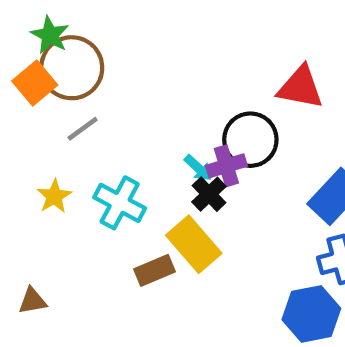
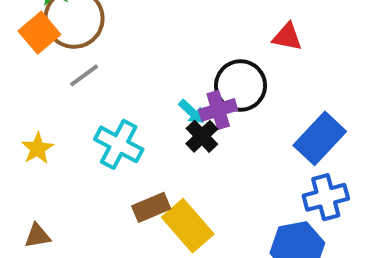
red triangle: (300, 87) -> (287, 37), size x0.7
yellow star: (54, 196) -> (37, 148), moved
yellow rectangle: (194, 244) -> (188, 226), moved

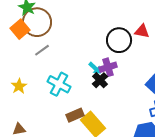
black circle: (241, 86) -> (119, 40), moved

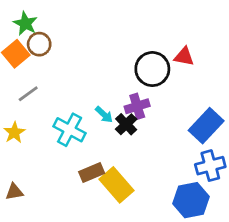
brown circle: (37, 22) -> (39, 44), size x0.6
gray line: (42, 50) -> (28, 94), moved
cyan arrow: (95, 68) -> (104, 115), moved

